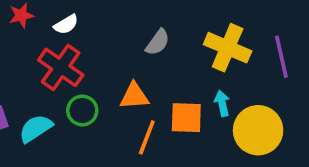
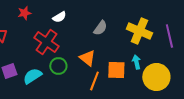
white semicircle: (66, 24) -> (59, 17), moved
orange triangle: (134, 96) -> (87, 58), turned 42

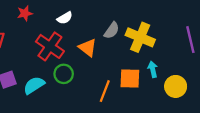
yellow cross: (139, 31) -> (140, 37), moved
orange triangle: (87, 58) -> (88, 48), moved
yellow circle: (156, 77) -> (176, 86), size x0.7

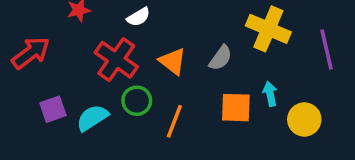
gray semicircle: (112, 30) -> (221, 58), moved
yellow cross: (140, 37) -> (268, 29), moved
orange line: (105, 91) -> (174, 121), moved

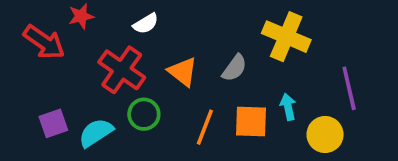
purple line: (327, 49) -> (349, 88), moved
red arrow: (31, 53) -> (44, 42), moved, turned 72
orange line: (174, 121) -> (205, 127), moved

